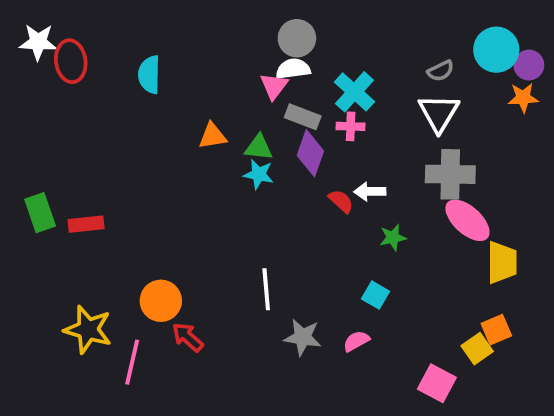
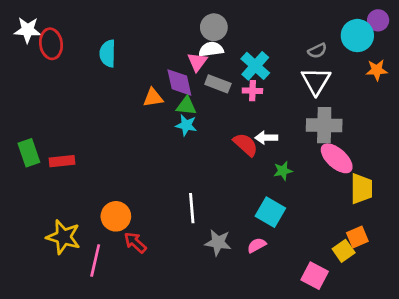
purple circle: (529, 65) -> (378, 20), moved
purple diamond: (310, 153) -> (179, 82), moved, turned -32
red semicircle: (341, 201) -> (246, 145), size x1.4
cyan square: (376, 295) -> (270, 212), size x1.5

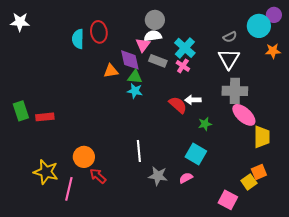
red ellipse: (51, 44) -> (99, 32), moved
pink cross: (252, 91) -> (183, 66), turned 32

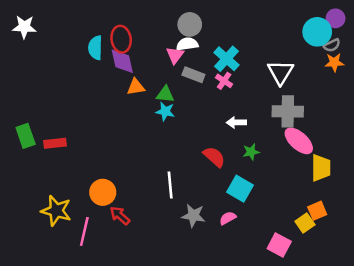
gray semicircle: (230, 37) -> (332, 45), moved
purple diamond: (130, 60) -> (122, 61), moved
red semicircle: (178, 105) -> (214, 157), moved

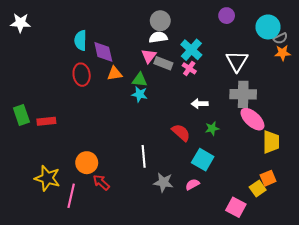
purple circle: (336, 18) -> (227, 16), moved
red ellipse: (121, 39) -> (82, 75), moved
pink triangle: (175, 55) -> (149, 56), moved

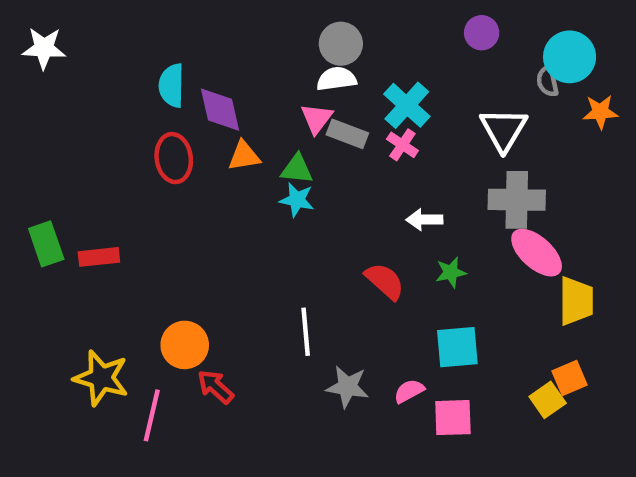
gray semicircle: (280, 38) -> (548, 81), moved, turned 104
cyan square: (203, 160) -> (457, 347), moved, turned -35
pink square: (236, 207) -> (453, 418), moved, turned -30

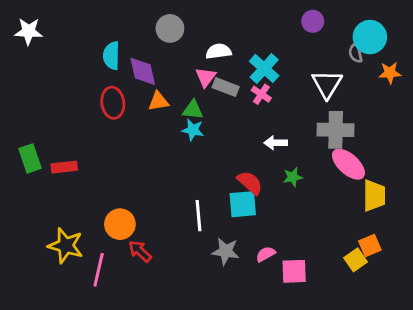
gray circle: (341, 44) -> (170, 28), moved
cyan square: (457, 347) -> (243, 204), moved

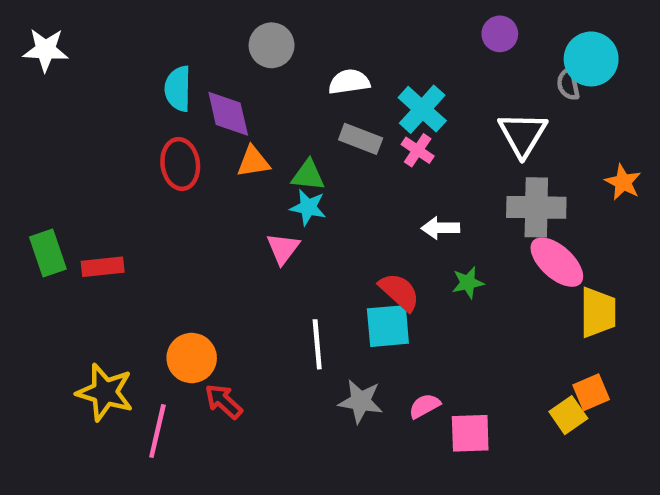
orange star: (390, 73) -> (623, 182), moved, turned 30
pink triangle: (206, 77) -> (283, 248), moved

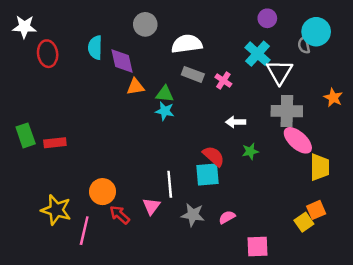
white semicircle: (349, 82) -> (187, 44), size x1.4
cyan cross: (422, 109) -> (258, 54), moved
red ellipse: (180, 164) -> (48, 54), moved
pink triangle: (283, 248) -> (151, 206), moved
pink square: (470, 433) -> (258, 247), moved

